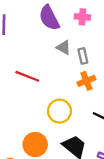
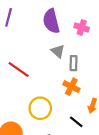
orange cross: (86, 81) -> (71, 87), turned 35

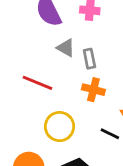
red line: (19, 70) -> (37, 83), moved

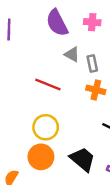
yellow circle: (60, 127) -> (46, 127), moved

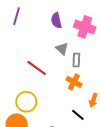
pink cross: (92, 22) -> (85, 27), size x1.5
purple semicircle: (57, 23) -> (56, 20), size x0.7

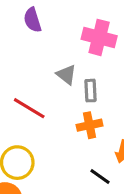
purple semicircle: (56, 20) -> (32, 20), moved
orange cross: (74, 82) -> (89, 125), turned -35

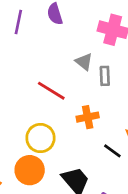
orange cross: (89, 125) -> (88, 117), moved

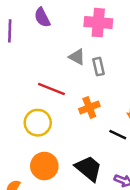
yellow circle: (40, 138) -> (38, 123), moved

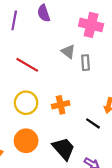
red line: (51, 89) -> (27, 65), moved
orange cross: (89, 107) -> (61, 105), moved

